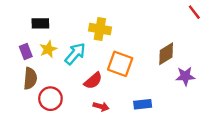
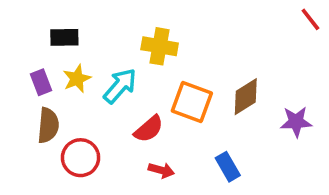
brown diamond: (166, 54) -> (246, 97), moved
blue rectangle: (143, 104) -> (228, 167), turned 66

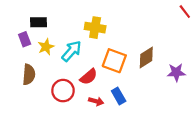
purple rectangle: (41, 82) -> (25, 39), moved
red circle: (81, 158) -> (63, 91), moved
blue rectangle: (228, 167) -> (119, 96), moved

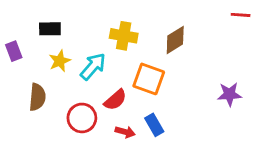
red line: (185, 12) -> (241, 15), turned -48
purple rectangle: (25, 39) -> (14, 51), moved
brown diamond: (146, 57) -> (175, 40), moved

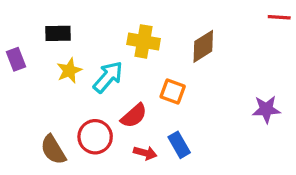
orange square: (149, 79) -> (173, 92), size x0.7
brown semicircle: (37, 97) -> (53, 150), moved, turned 144

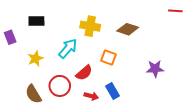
brown diamond: (203, 46) -> (128, 29), turned 50
yellow star: (69, 71) -> (35, 59), moved
purple star: (266, 109) -> (155, 69), moved

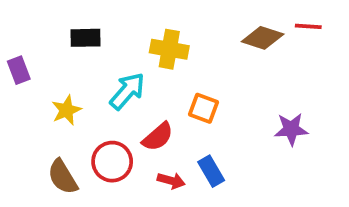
red line: (175, 11) -> (308, 26), moved
black rectangle: (36, 21) -> (85, 38), moved
brown diamond: (128, 29) -> (263, 38), moved

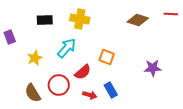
red line: (308, 26) -> (171, 14), moved
yellow cross: (169, 49) -> (80, 19), moved

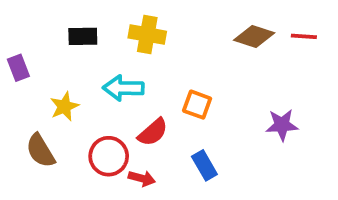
red line: (171, 14) -> (304, 36), moved
cyan arrow: (67, 48) -> (123, 88), turned -130
brown semicircle: (33, 93) -> (40, 151), moved
red arrow: (90, 95) -> (142, 178), moved

